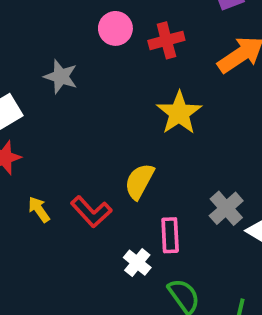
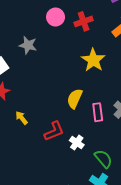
red L-shape: (91, 212) -> (54, 131), moved, turned -65
pink rectangle: (170, 235) -> (98, 112), moved

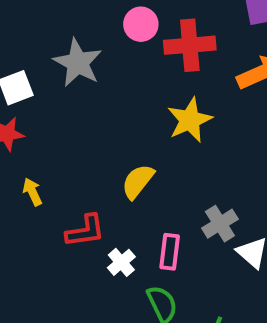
red cross: (84, 21) -> (190, 45), size x1.4
gray star: (28, 45) -> (78, 63), size x1.4
pink rectangle: (98, 112) -> (170, 252), moved

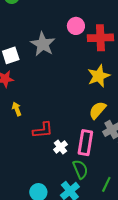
yellow semicircle: (138, 181) -> (97, 110), moved
pink rectangle: (170, 252) -> (85, 143), size x1.4

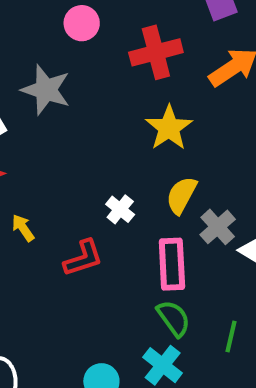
pink circle: (76, 26) -> (82, 23), moved
white cross: (60, 147) -> (120, 209), moved

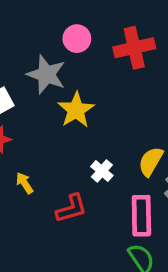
pink circle: (82, 23) -> (77, 39), moved
yellow star: (169, 128) -> (76, 110), moved

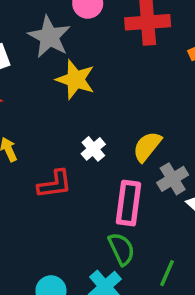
yellow star: (76, 110) -> (75, 80), turned -30

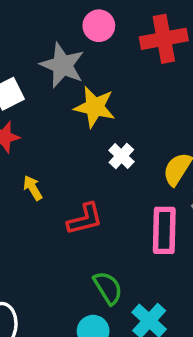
white cross: (93, 149) -> (121, 156), moved
green semicircle: (121, 249) -> (108, 288), moved

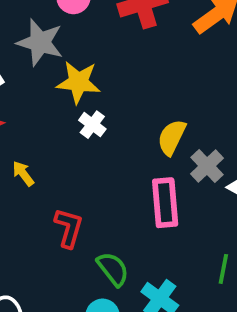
white cross: (121, 156) -> (92, 125), moved
red L-shape: (85, 219) -> (69, 228), moved, turned -54

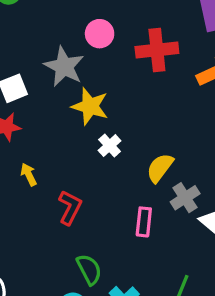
white cross: (92, 125) -> (110, 146), moved
pink rectangle: (165, 203) -> (144, 222), size x0.7
red L-shape: (69, 228) -> (70, 207), moved

